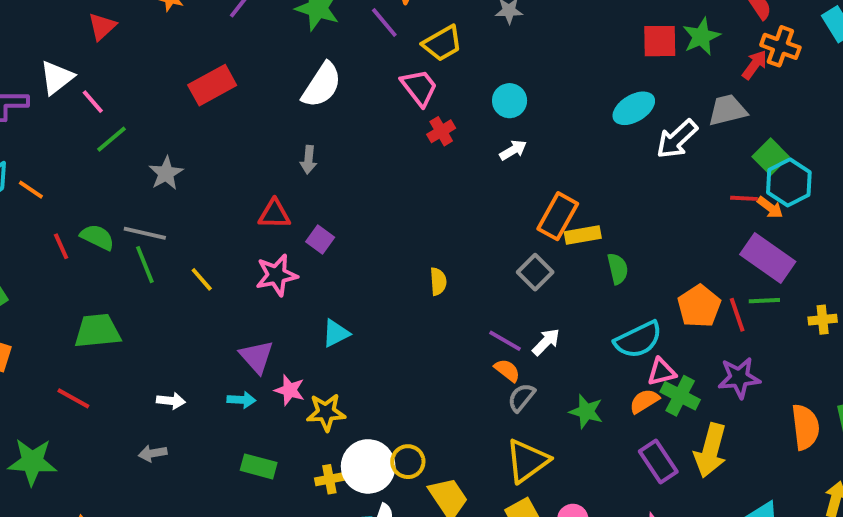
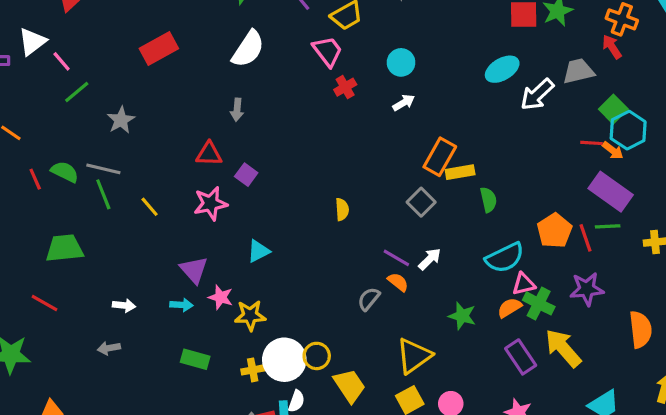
red arrow: (755, 65) -> (612, 47), moved, turned -70
gray semicircle: (521, 398) -> (369, 299), moved
yellow arrow: (710, 450) -> (563, 348), turned 123

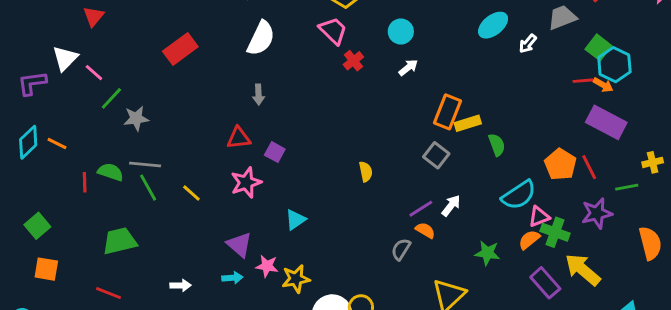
white arrow: (537, 94) -> (528, 44), size x0.6
gray star: (121, 120) -> (136, 118), moved, turned 30
red line: (35, 179) -> (85, 182), turned 30
green line: (608, 226) -> (627, 187), moved
purple line: (396, 258) -> (421, 209), turned -55

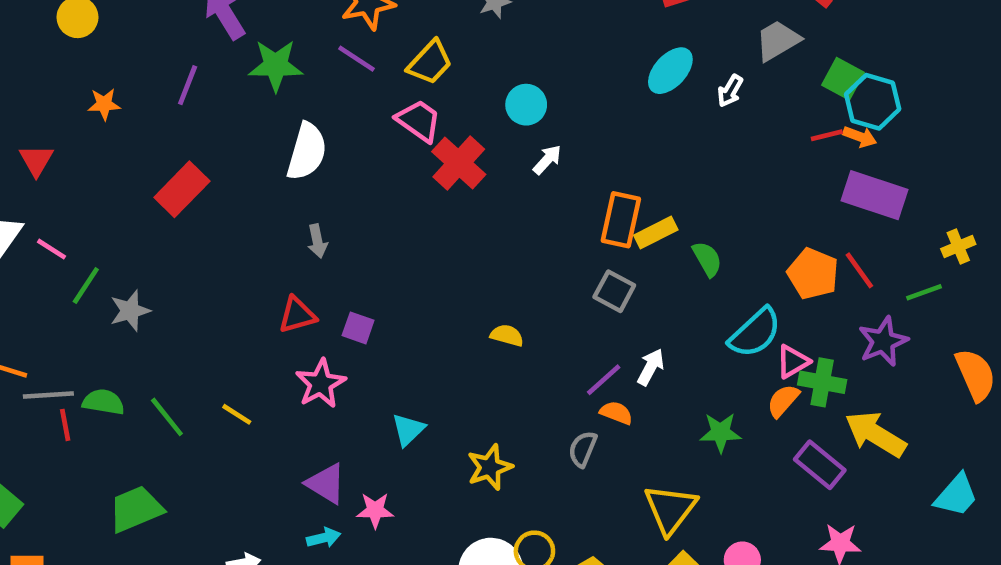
red cross: (353, 61) -> (459, 163), size x1.6
gray line: (145, 165) -> (48, 395), moved
yellow semicircle: (366, 172) -> (507, 335), turned -54
yellow star: (296, 279) -> (490, 467), moved

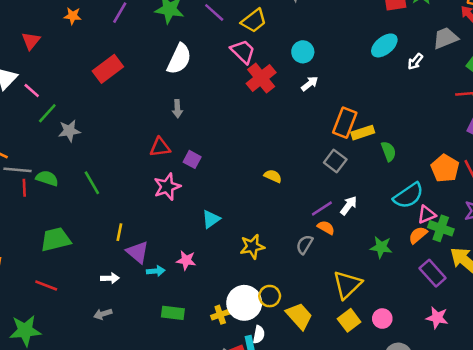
yellow line: (237, 414) -> (119, 232), moved, turned 60
green line: (167, 417) -> (92, 183), moved
purple triangle: (326, 483) -> (138, 252), moved

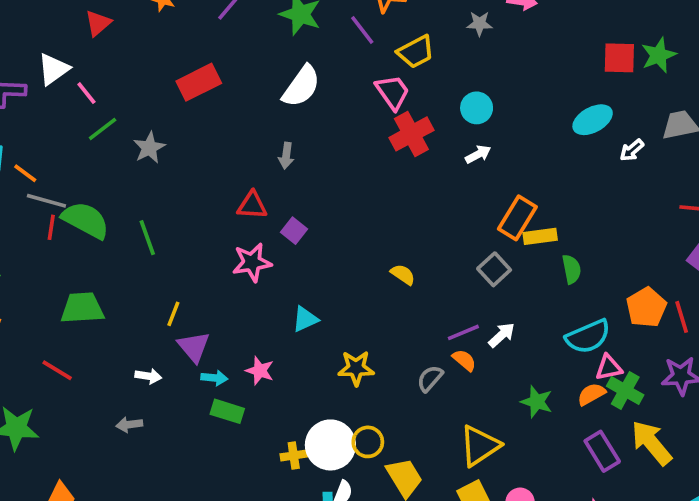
gray star: (69, 131) -> (149, 148), moved, turned -30
green semicircle: (47, 178) -> (86, 220), size x1.5
green rectangle: (173, 313) -> (227, 411), moved

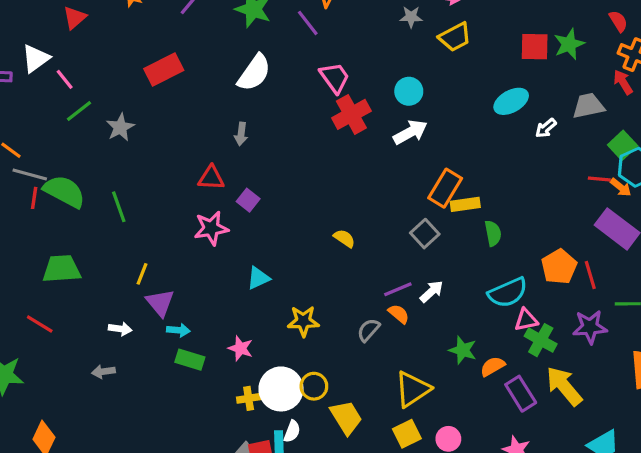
yellow trapezoid: (416, 52) -> (455, 37), moved
white arrow: (478, 154) -> (410, 132), size x1.5
pink star: (260, 371) -> (240, 348), moved
orange semicircle: (591, 394) -> (493, 366), moved

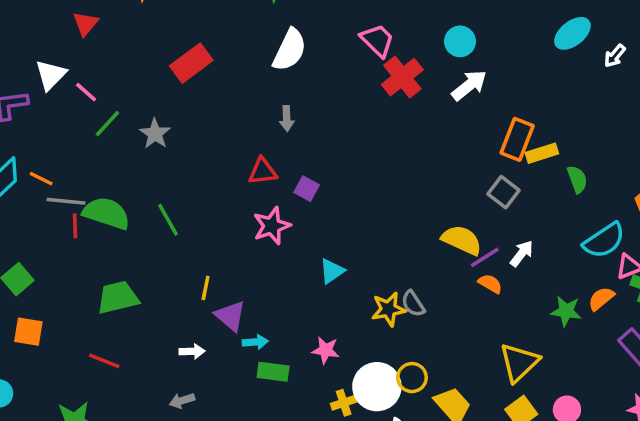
yellow semicircle: (344, 238) -> (462, 240), moved, size x1.6
gray semicircle: (368, 330) -> (413, 304), moved, turned -65
orange semicircle: (493, 366) -> (601, 299), moved

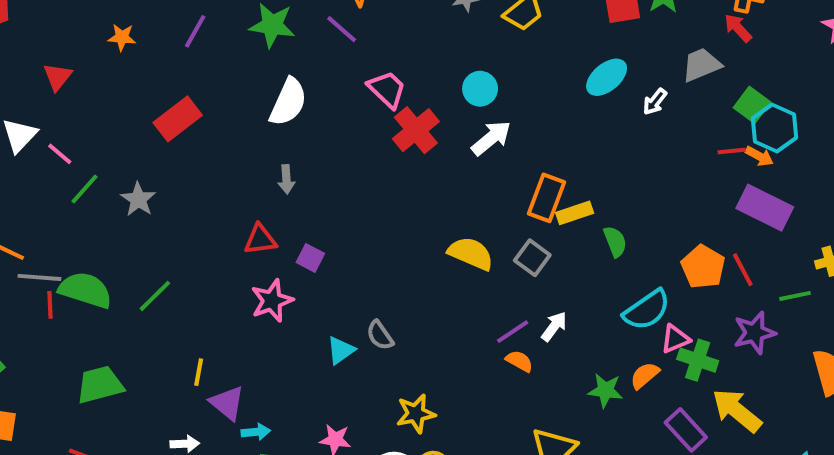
green line: (168, 220) -> (155, 296), turned 76
yellow semicircle: (462, 240) -> (471, 253), moved
gray semicircle: (413, 304) -> (380, 335), moved
yellow star: (389, 309) -> (416, 414), moved

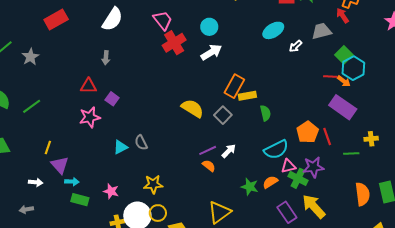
purple star: (754, 333) -> (313, 167), moved

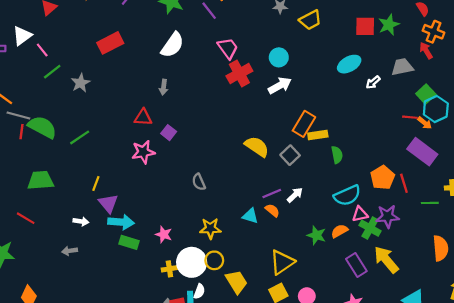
cyan triangle: (120, 147) -> (250, 216), moved, turned 42
cyan arrow: (72, 182) -> (121, 222), size x1.6

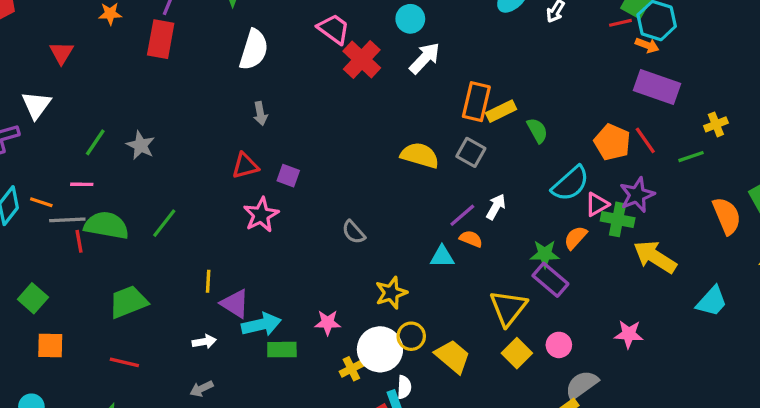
red rectangle: (110, 43) -> (161, 39), moved, turned -35
pink line: (42, 50) -> (82, 184), moved, turned -32
red line: (410, 117) -> (620, 23), moved
purple rectangle: (356, 265) -> (550, 280), moved

